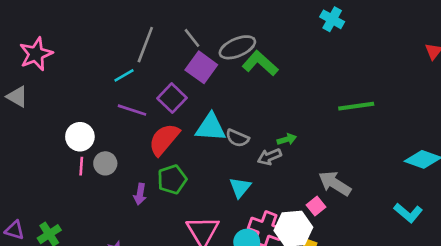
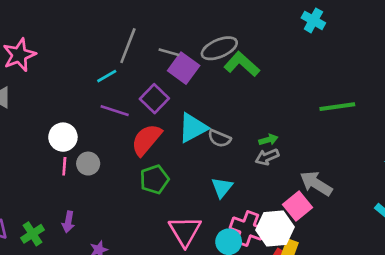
gray line: (192, 38) -> (169, 52), moved, turned -36
cyan triangle: (211, 127) -> (193, 128), turned -32
gray arrow: (269, 157) -> (267, 157), moved
purple arrow: (140, 194) -> (68, 222), moved
pink square: (316, 206) -> (298, 206), size x1.5

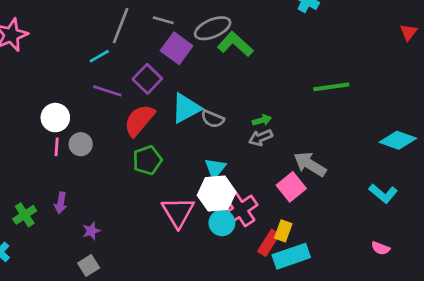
gray line: (169, 52) -> (163, 20), moved
pink cross: (247, 228) -> (241, 210), turned 36
white hexagon: (275, 228) -> (217, 194), moved

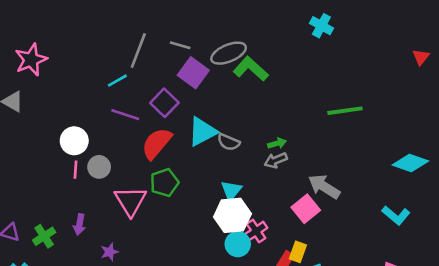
pink cross: (241, 210) -> (256, 231), size x0.7
pink triangle: (178, 212) -> (130, 201), moved

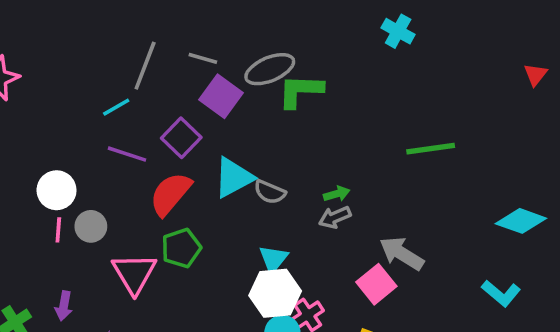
green L-shape: (251, 69) -> (300, 91), turned -40

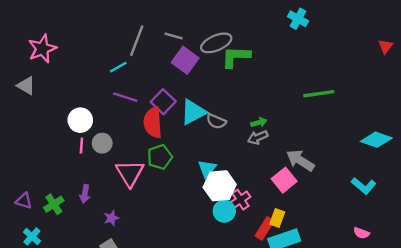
purple square: (181, 138) -> (163, 102), moved
red semicircle: (170, 194) -> (153, 122), turned -44
cyan triangle: (273, 259) -> (207, 169), moved

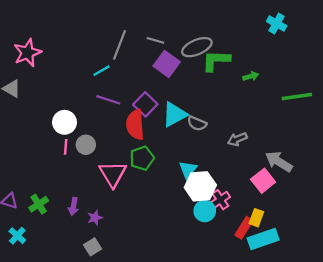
green arrow: (259, 122) -> (251, 76), moved
purple arrow: (85, 194) -> (73, 206), moved

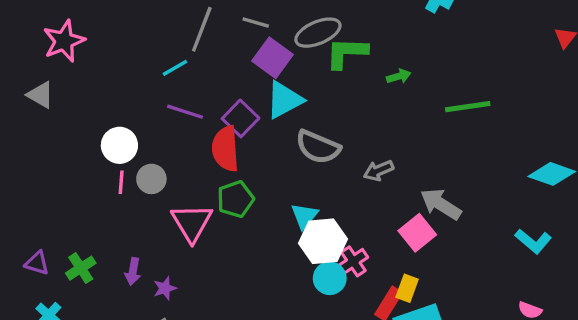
cyan triangle: (174, 114) -> (284, 100), moved
gray semicircle: (197, 123) -> (318, 147), size x1.5

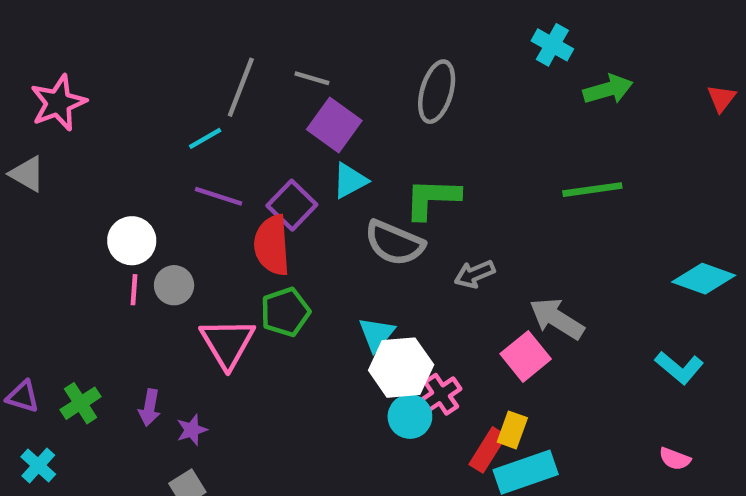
gray ellipse: (318, 33) -> (437, 92), moved, turned -51
green L-shape: (347, 53) -> (432, 198), moved
green arrow: (399, 76) -> (608, 89), moved, size x1.5
cyan triangle: (284, 100) -> (350, 181), size x0.7

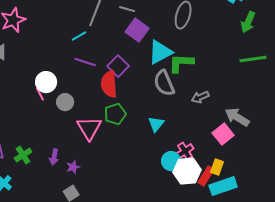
green arrow: (608, 89) -> (248, 22), moved, turned 130
cyan triangle: (350, 181) -> (160, 52), moved, size x1.5
gray semicircle: (394, 243) -> (164, 83), turned 44
pink line: (134, 290) -> (40, 94), moved, turned -32
white hexagon: (401, 368) -> (187, 171), moved

